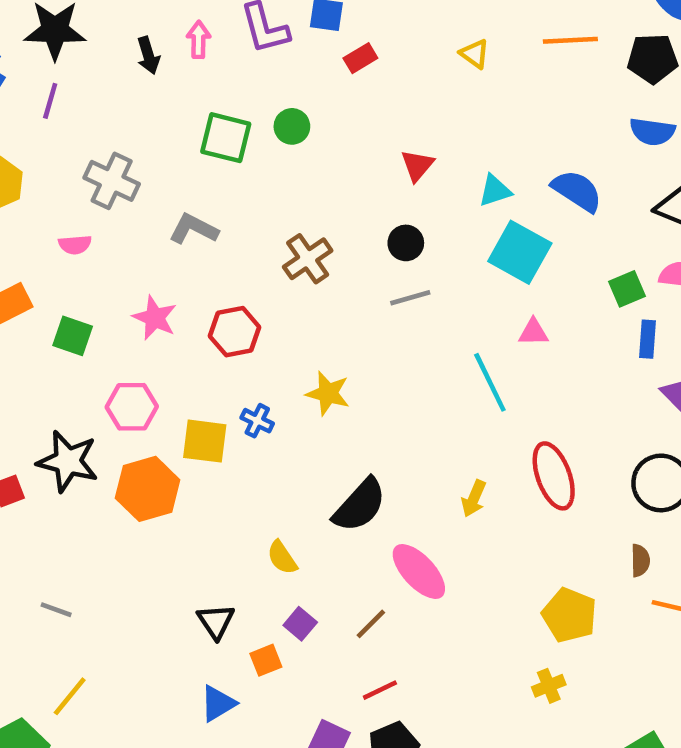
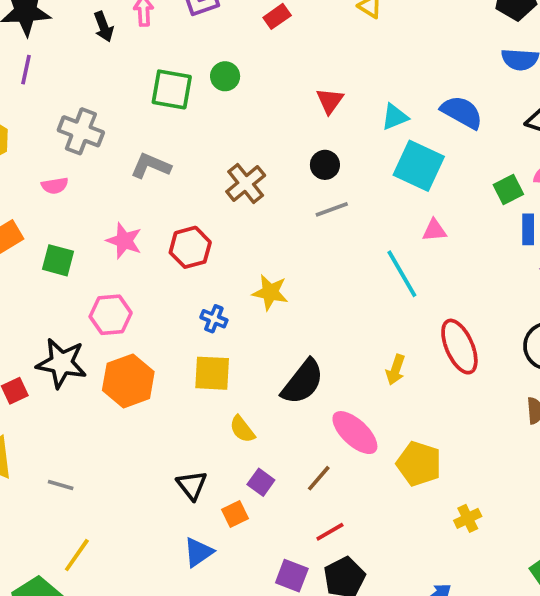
yellow square: (205, 441) -> (212, 373), moved
yellow pentagon: (569, 615) -> (419, 464), moved

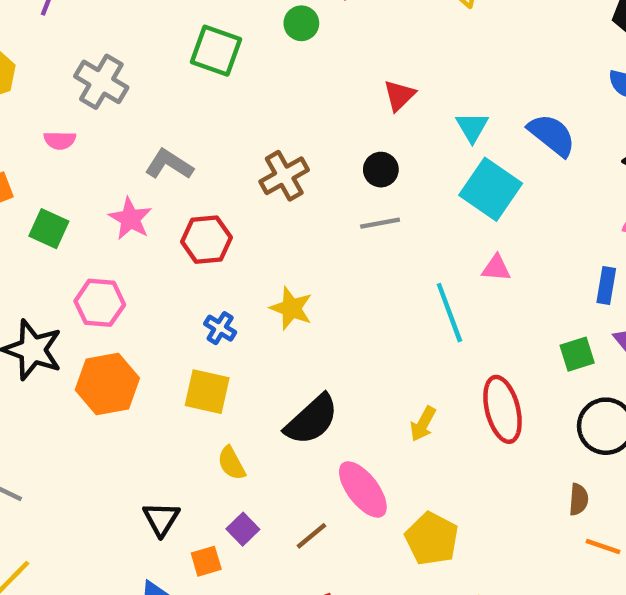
green circle: (225, 76) -> (301, 23), moved
cyan triangle: (395, 117) -> (472, 127), turned -48
gray L-shape: (151, 166) -> (169, 164), moved
green square: (508, 190) -> (577, 354), moved

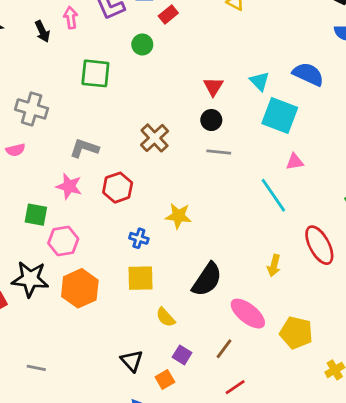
red triangle: (399, 95) -> (213, 87), moved
gray line: (380, 223) -> (219, 152), turned 30
green square: (49, 229) -> (36, 215), moved

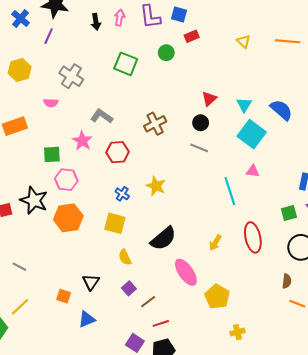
green square: (36, 215) -> (52, 154), turned -30
brown line: (224, 349) -> (148, 302), moved
orange square: (165, 379) -> (64, 296), moved, turned 32

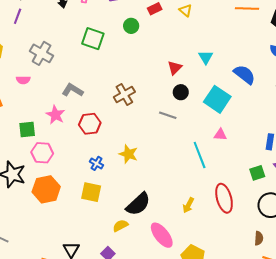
yellow triangle: (244, 41) -> (186, 10), moved
cyan triangle: (244, 105) -> (206, 57), moved
black circle: (201, 123) -> (181, 92), moved
yellow semicircle: (125, 257) -> (120, 226), moved, turned 91

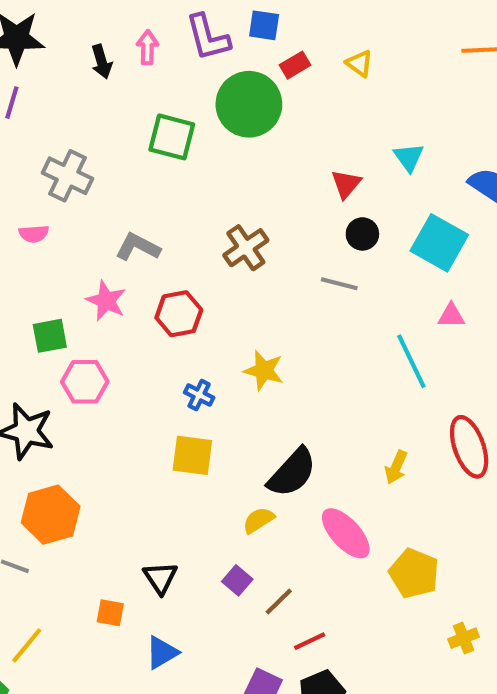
green circle: (131, 26) -> (249, 104), size x2.0
orange hexagon: (46, 189) -> (51, 515), moved

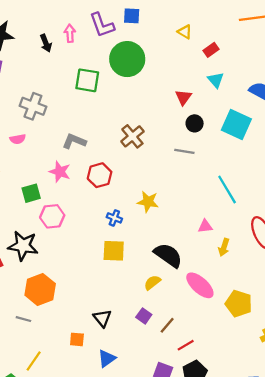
red rectangle: (295, 65) -> (211, 50), moved
pink triangle: (451, 316) -> (205, 226), moved
black semicircle: (292, 473) -> (168, 255), turned -92

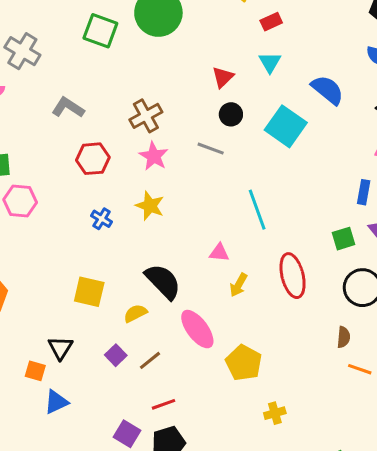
pink star: (60, 172) -> (154, 156), moved
yellow square: (114, 251) -> (89, 292), moved
brown line: (167, 325) -> (150, 360), moved
orange square: (77, 339) -> (35, 371), moved

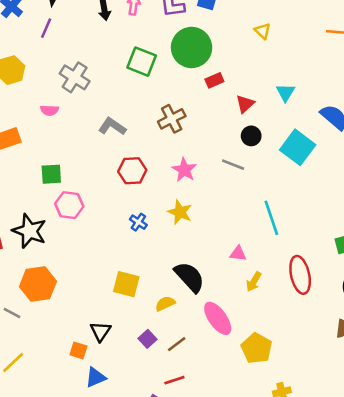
red rectangle: (271, 22) -> (214, 80), moved
brown cross: (146, 116) -> (172, 119), moved
red line: (164, 404) -> (174, 380), moved

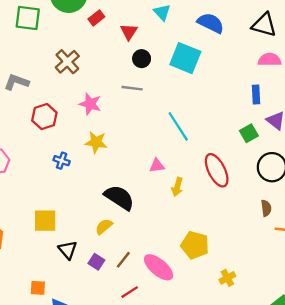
yellow square: (126, 284) -> (45, 221), moved
pink ellipse: (218, 318) -> (159, 267), moved
black triangle: (100, 331) -> (68, 250), moved

